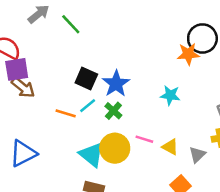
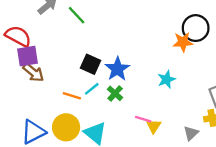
cyan star: (170, 95) -> (166, 79), turned -30
yellow triangle: (170, 147) -> (154, 126), moved, turned 35
yellow circle: (115, 148) -> (66, 127), moved

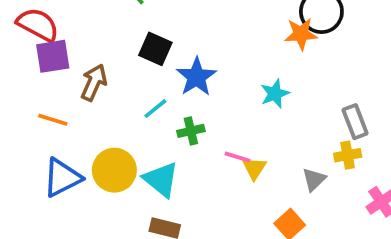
black square: (91, 64) -> (155, 49), moved
brown arrow: (33, 72) -> (94, 82), moved, turned -105
green cross: (115, 93) -> (191, 131), moved, turned 35
orange line: (72, 96) -> (53, 120), moved

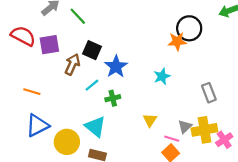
purple square: (53, 56) -> (49, 45), moved
brown arrow: (94, 82) -> (72, 64), moved
yellow cross: (348, 155) -> (204, 130), moved, size x1.6
pink line: (237, 157) -> (172, 139), moved
yellow circle: (114, 170) -> (67, 142), moved

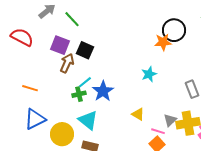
purple square: (49, 45) -> (60, 45), moved, turned 30
blue star: (116, 67) -> (103, 91), moved
green cross: (113, 98) -> (79, 94), moved
yellow triangle: (150, 120) -> (138, 114), turned -32

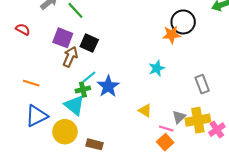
red semicircle: (22, 37) -> (23, 29), size x0.6
cyan triangle: (88, 120) -> (74, 105), moved

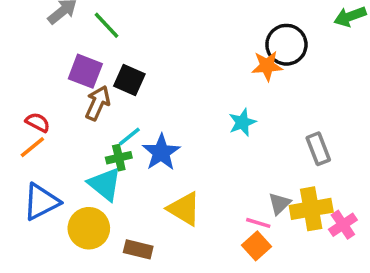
red semicircle: (23, 29) -> (38, 122), moved
orange line: (31, 83) -> (32, 147), turned -56
yellow triangle: (145, 111) -> (184, 209), moved, size x1.5

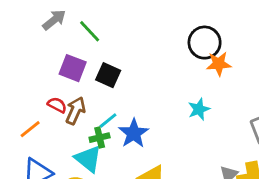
black circle: (286, 45) -> (205, 43), moved
brown arrow: (98, 103) -> (75, 111), moved
red semicircle: (38, 122) -> (57, 105), moved

